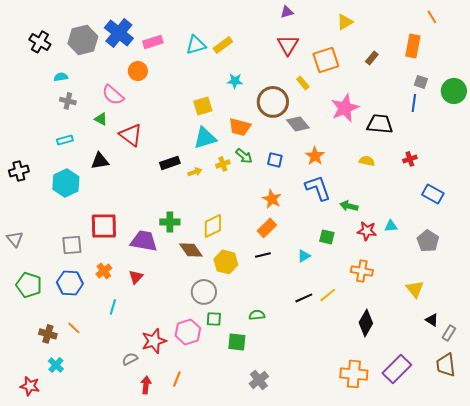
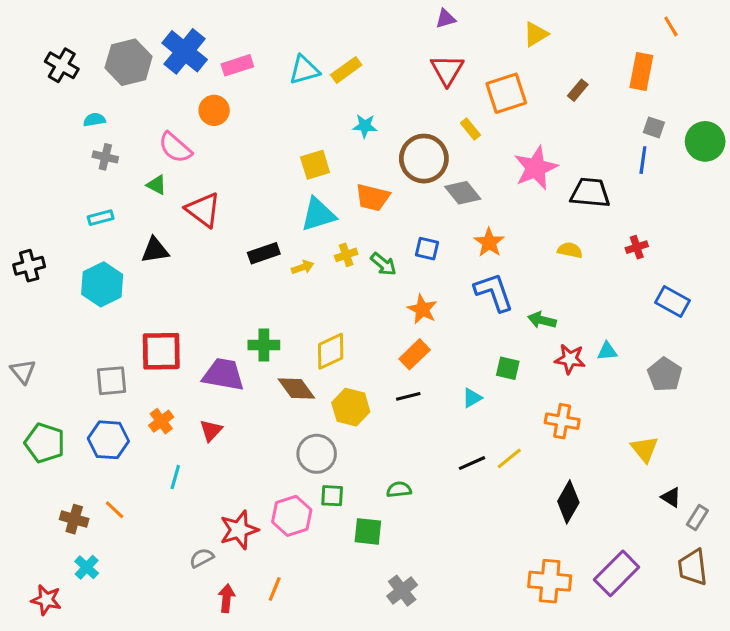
green arrow: (244, 156) -> (383, 264), moved

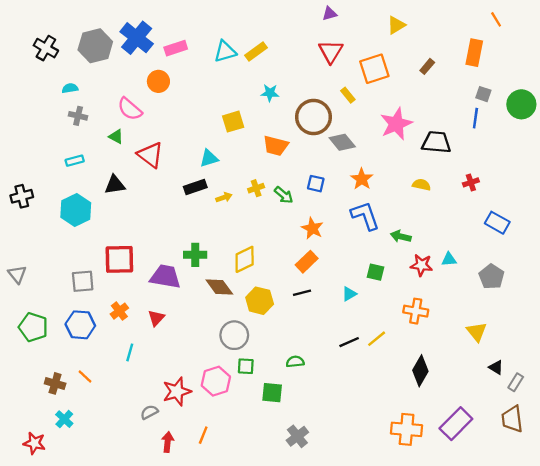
cyan triangle: (318, 214) -> (209, 158), moved, size x0.7

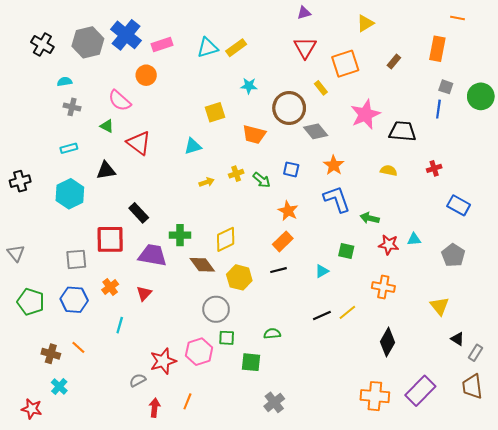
orange line: (496, 19) -> (457, 18), turned -48
black rectangle: (195, 187) -> (139, 213), moved, turned 66

